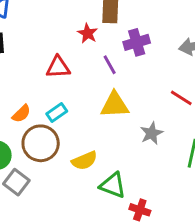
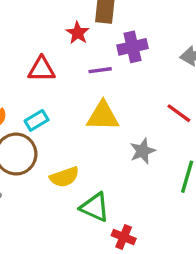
purple line: (110, 65) -> (100, 70), turned -72

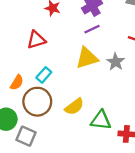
purple line: (100, 70) -> (92, 29), moved
gray star: (143, 151) -> (116, 62), moved

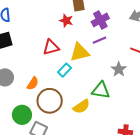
yellow triangle: (87, 58) -> (80, 52), moved
cyan rectangle: (44, 75) -> (64, 70), moved
green triangle: (101, 120) -> (101, 90), moved

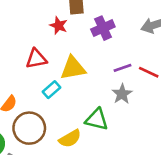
purple line: (99, 40) -> (122, 68), moved

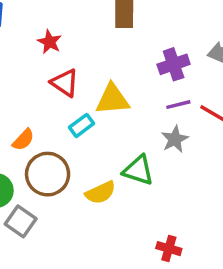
red star: (59, 26) -> (49, 42), moved
purple cross: (103, 28) -> (174, 64), moved
red triangle: (36, 59) -> (65, 83), turned 40

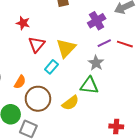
red triangle: (65, 83) -> (37, 45), turned 48
yellow triangle: (113, 99) -> (66, 48), turned -30
gray star: (175, 139) -> (96, 63), moved

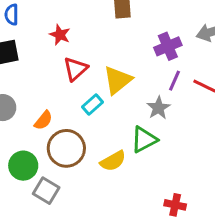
purple line: (104, 43) -> (174, 81), turned -48
green triangle: (89, 86) -> (144, 140), turned -42

